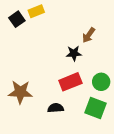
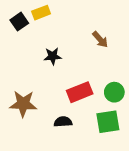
brown arrow: (89, 35) -> (100, 40), turned -77
black star: (74, 53) -> (53, 56), moved
green square: (95, 108) -> (108, 122), turned -30

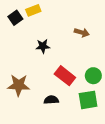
brown arrow: (100, 40) -> (82, 33), turned -32
red rectangle: (80, 92) -> (65, 76), turned 60

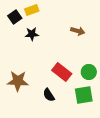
black star: (43, 46) -> (32, 34), moved
black semicircle: (51, 100) -> (49, 95), turned -120

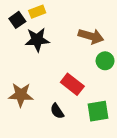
brown arrow: (78, 31) -> (91, 36), size x1.5
black star: (32, 34) -> (37, 40), size x1.5
green circle: (89, 72) -> (105, 61), moved

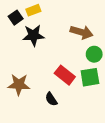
green square: (98, 111) -> (90, 77), moved

